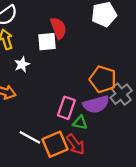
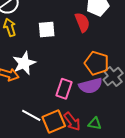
red semicircle: (58, 28) -> (82, 22), moved
white star: (22, 64) -> (24, 63), moved, size x1.6
green triangle: (80, 123) -> (95, 124), moved

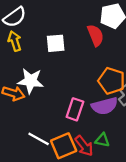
white star: (24, 63) -> (31, 81), turned 30
green triangle: (95, 124) -> (102, 140), moved

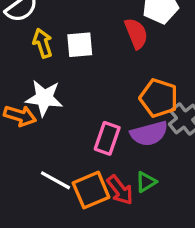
yellow arrow: (15, 41) -> (43, 43), moved
green triangle: (102, 140) -> (146, 182), turned -42

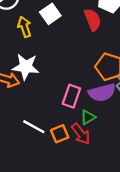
white square: (80, 45) -> (50, 14), moved, turned -30
green triangle: (146, 182) -> (88, 117), moved
orange square: (91, 190) -> (60, 134), size x0.7

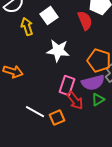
white star: (26, 67) -> (58, 51), moved
green triangle: (88, 117) -> (98, 100), moved
red arrow: (81, 134) -> (75, 101), moved

